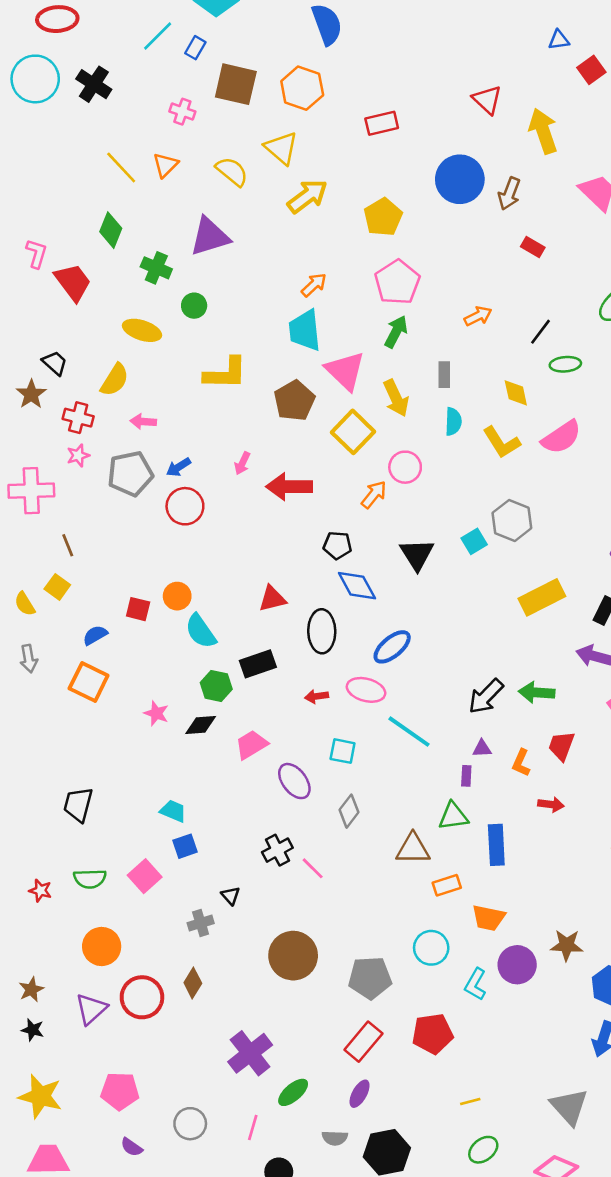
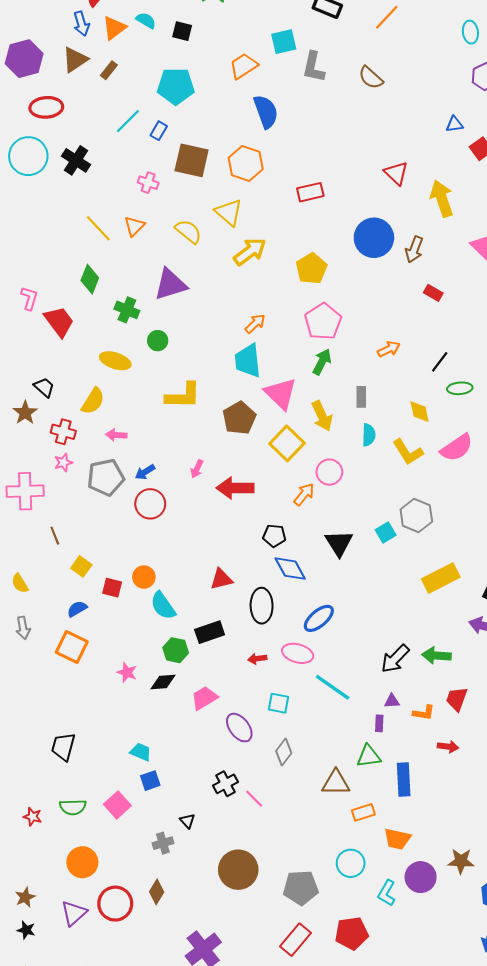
yellow square: (57, 587) -> (81, 566), moved
orange L-shape: (521, 763) -> (424, 713), turned -105

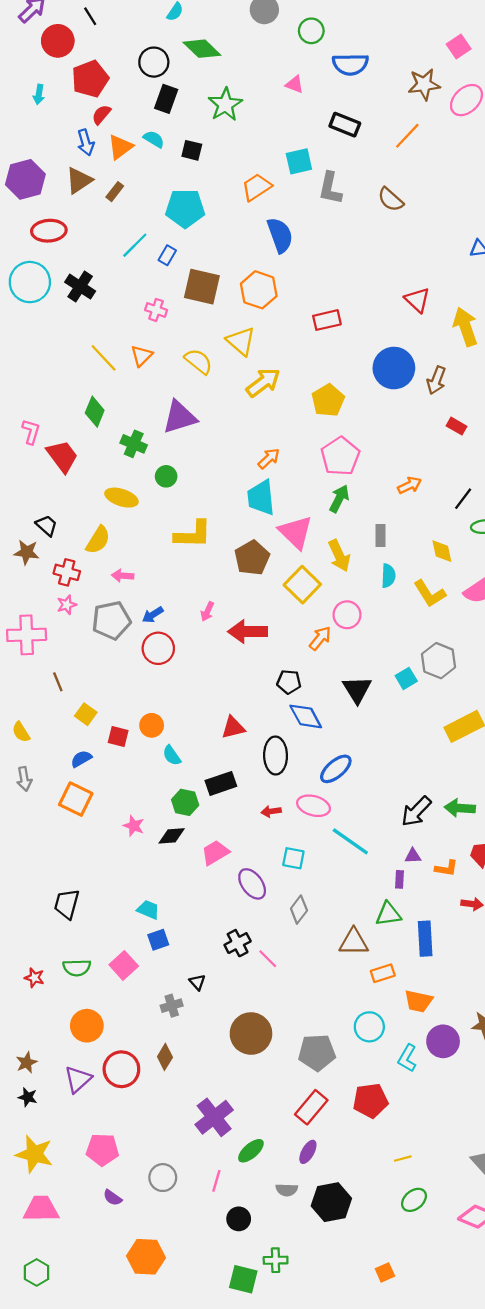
brown star: (25, 413) -> (27, 552), turned -30
cyan semicircle: (163, 606) -> (172, 755), size x0.7

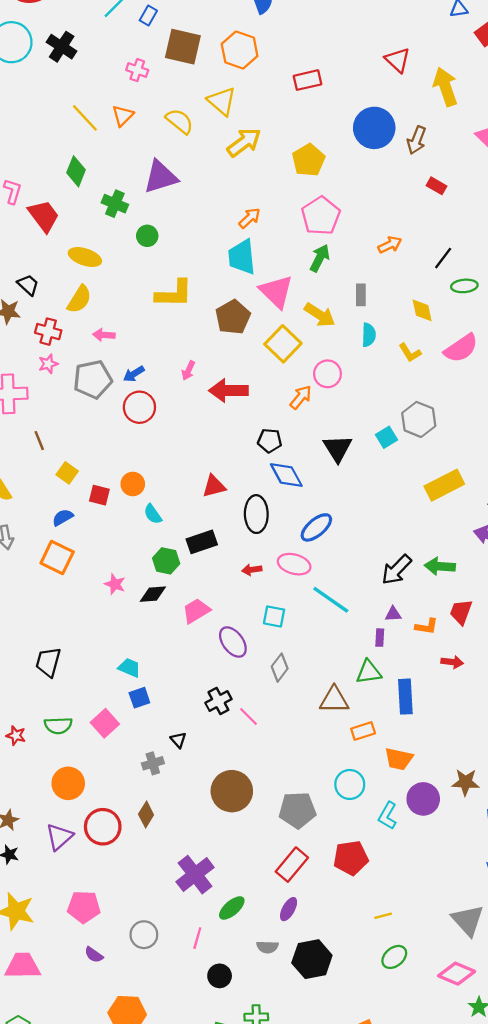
yellow ellipse: (121, 498) -> (85, 257), moved
yellow arrow: (339, 556) -> (320, 315), turned -32
yellow L-shape: (430, 594) -> (410, 353), size x0.7

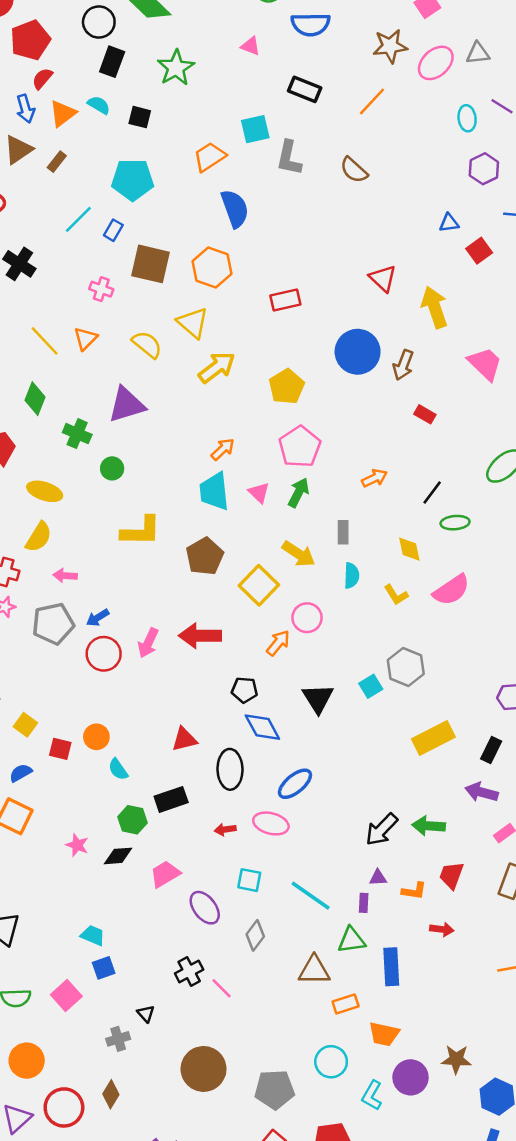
pink triangle: (276, 291) -> (259, 493), moved, size x0.6
pink arrow: (188, 370) -> (148, 643), moved, size x1.4
cyan line: (331, 600) -> (311, 896), moved

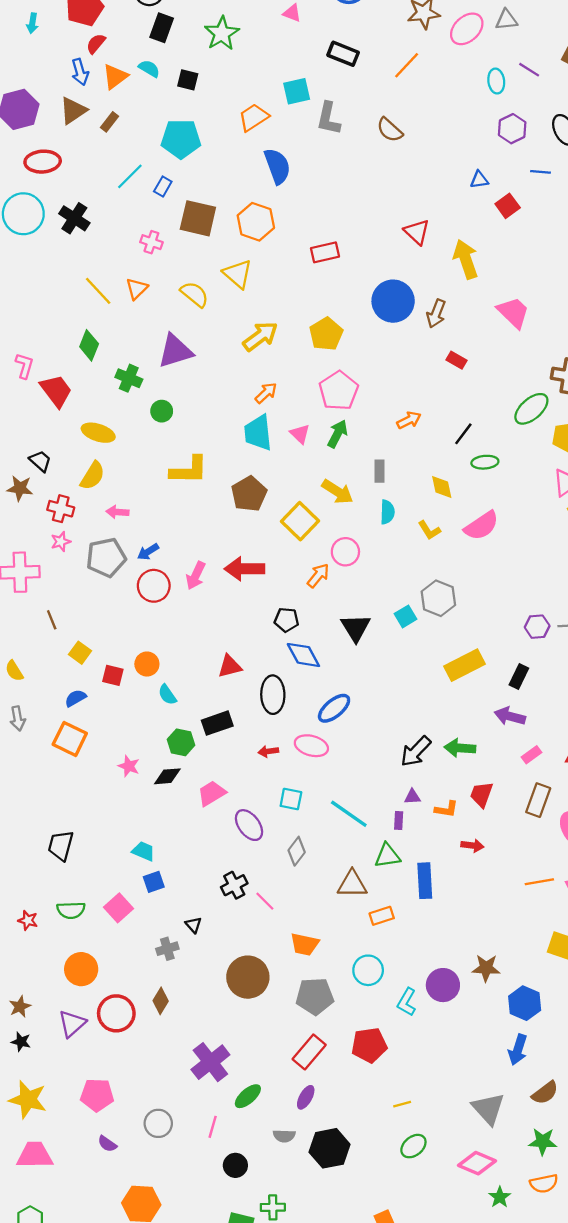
yellow arrow: (217, 367) -> (260, 336), moved
orange trapezoid: (384, 1034) -> (305, 944), moved

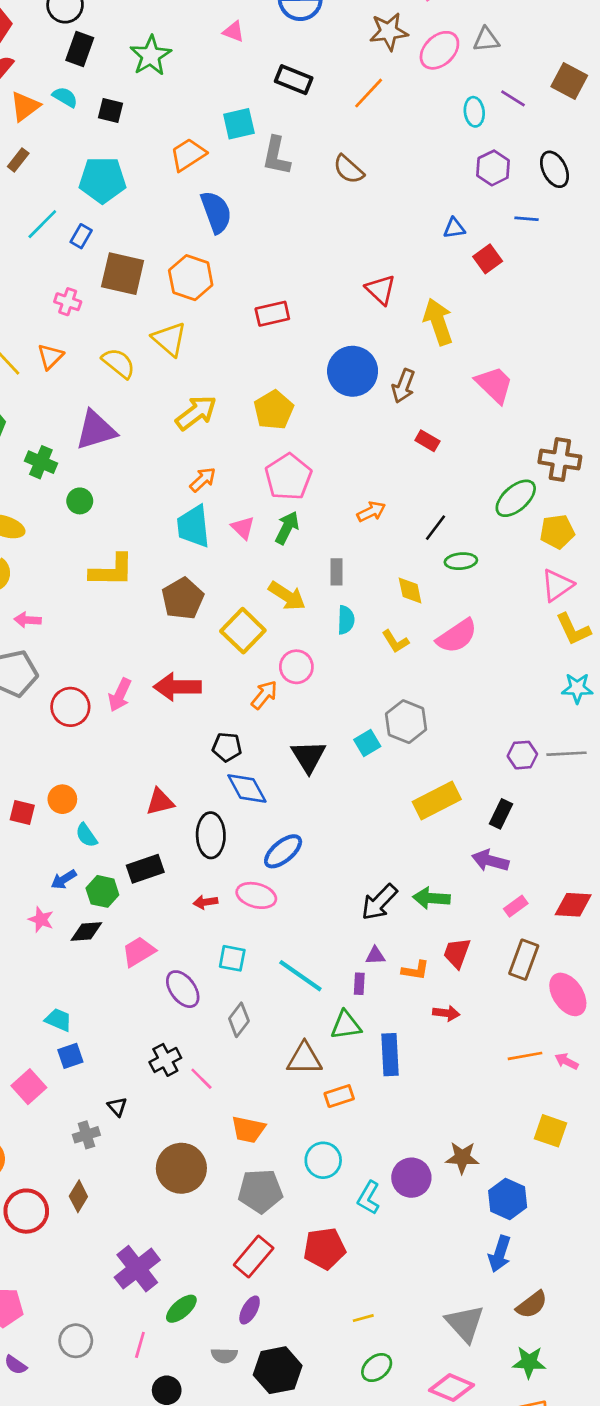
blue arrow: (148, 552) -> (64, 879), moved

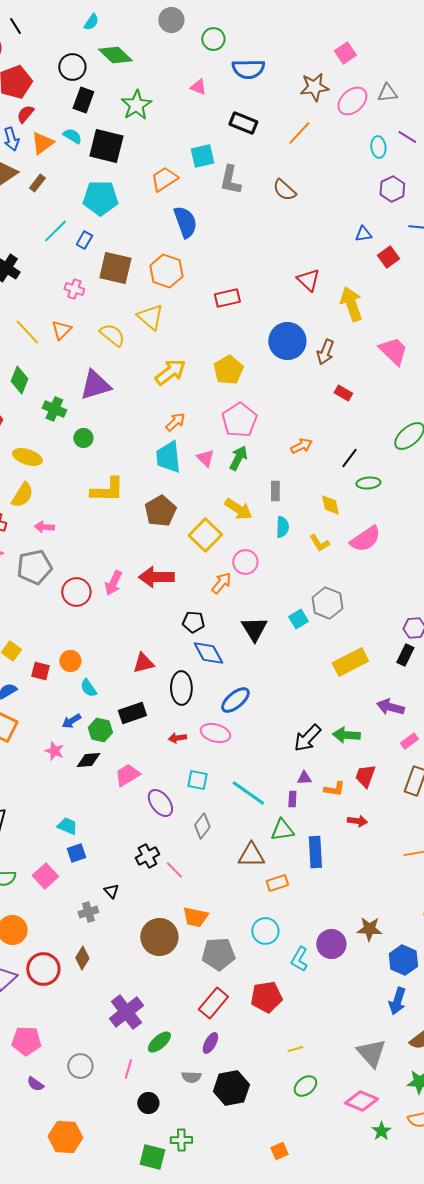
black square: (111, 110) -> (106, 146), size x1.8
black rectangle: (501, 814) -> (405, 655), moved
orange trapezoid: (248, 1129) -> (195, 917), moved

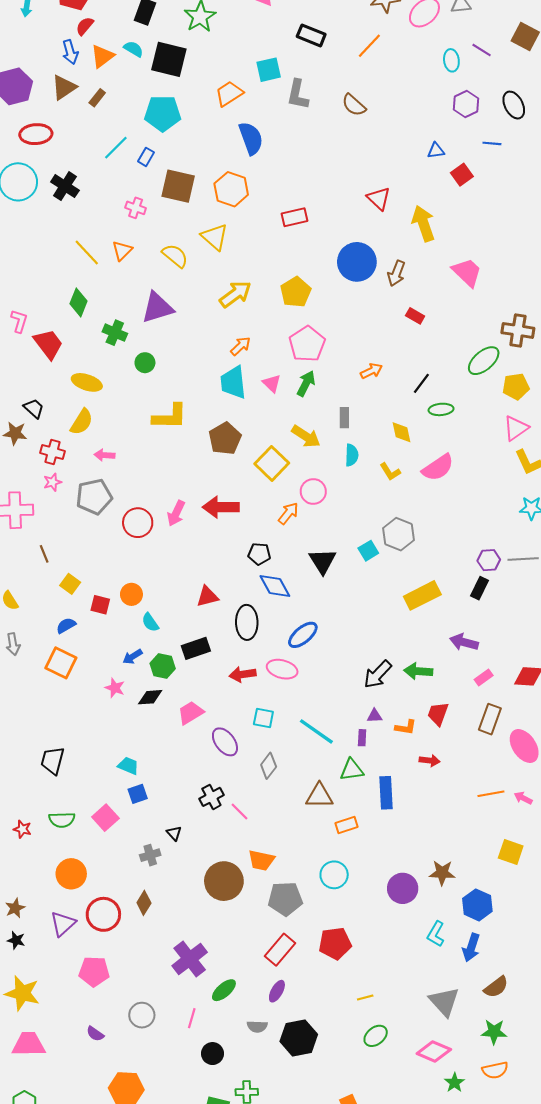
red arrow: (177, 738) -> (243, 674), size x1.4
cyan L-shape: (299, 959) -> (436, 934), moved
pink pentagon: (26, 1041) -> (94, 971), moved

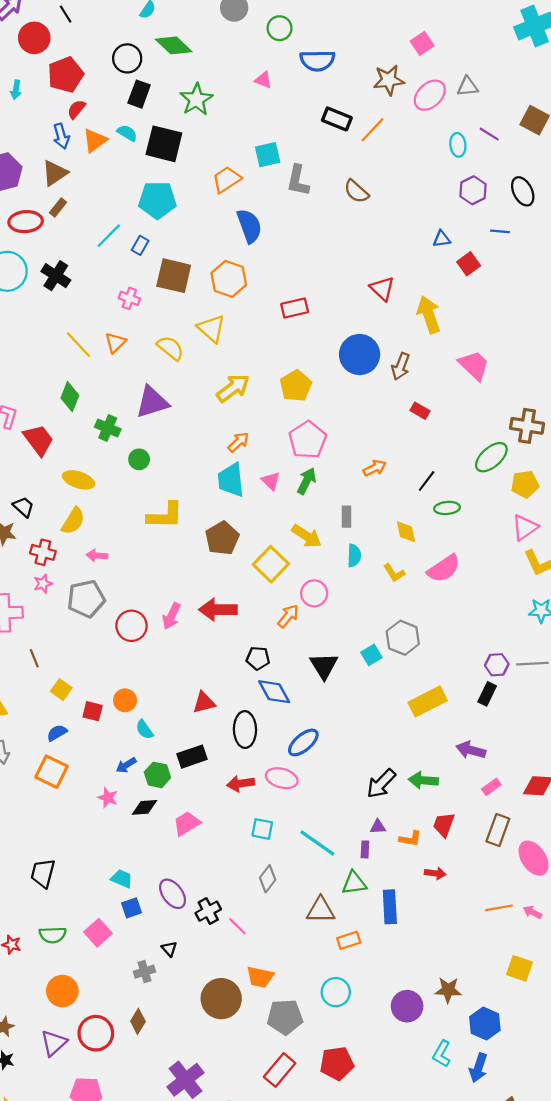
black rectangle: (311, 35) -> (337, 119), moved
brown rectangle: (97, 98) -> (58, 208), moved
purple ellipse: (225, 742) -> (173, 894), moved

